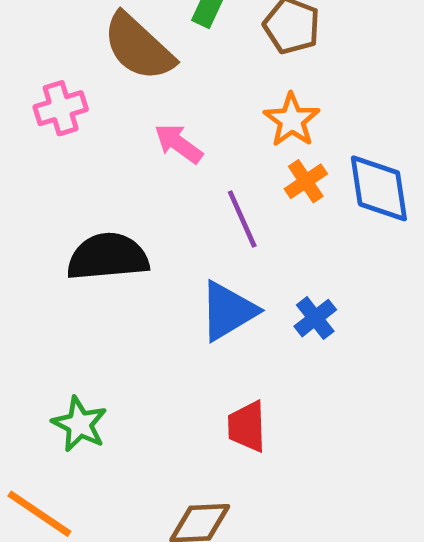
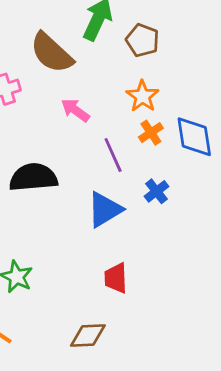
blue cross: (315, 318) -> (156, 191), moved

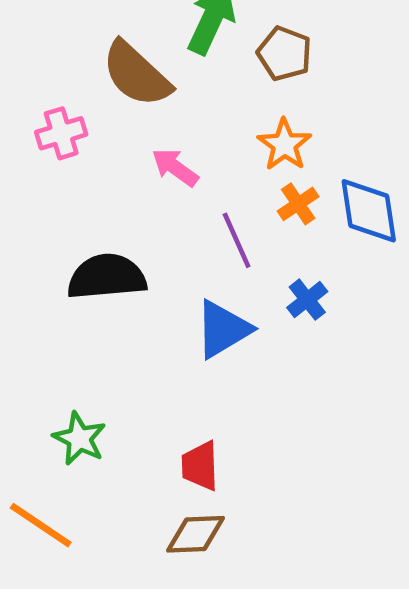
red trapezoid: (116, 278) -> (200, 466), moved

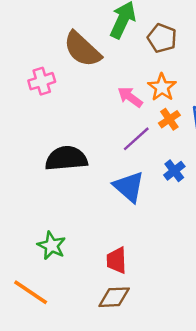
pink arrow: (175, 167) -> (130, 97), moved
purple line: (237, 240) -> (136, 139), turned 72
blue triangle: (223, 329) -> (129, 187), turned -48

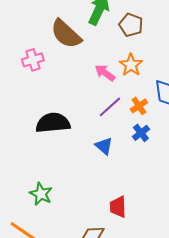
orange cross: (169, 119) -> (139, 106), moved
blue triangle: (129, 187) -> (104, 146), size x0.7
red trapezoid: (117, 260) -> (118, 207), moved

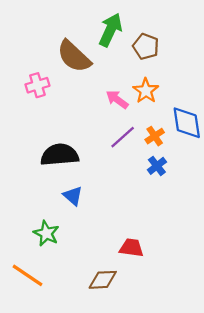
blue triangle: (104, 146) -> (73, 196), moved
red trapezoid: (118, 207) -> (131, 248), turned 100

